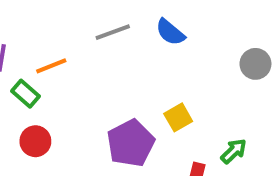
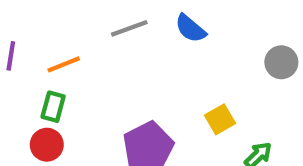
green rectangle: (25, 94) -> (53, 107), moved, turned 64
yellow square: (178, 117) -> (220, 119), moved

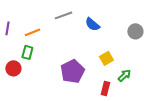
blue semicircle: (190, 28) -> (92, 24), moved
red circle: (47, 145) -> (13, 68), moved

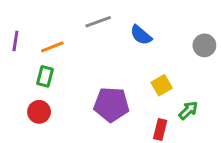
red circle: (13, 68) -> (39, 112), moved
purple pentagon: (72, 71) -> (111, 104), turned 30

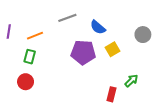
yellow square: (162, 85) -> (113, 49), moved
purple pentagon: (111, 104) -> (83, 52), moved

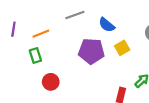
green rectangle: (30, 57) -> (35, 56), turned -32
red circle: (26, 82) -> (51, 82), moved

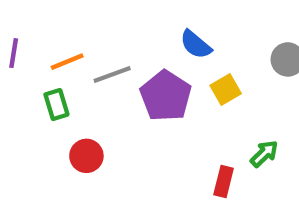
gray line: (75, 15) -> (112, 74), moved
purple pentagon: (91, 51) -> (166, 96), turned 30

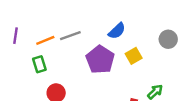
blue semicircle: (196, 44) -> (117, 31), turned -84
gray line: (112, 74) -> (70, 36), moved

